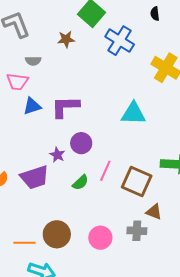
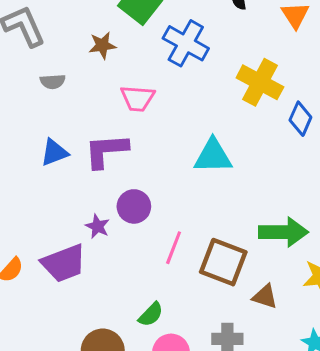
pink trapezoid: (17, 82) -> (138, 98), moved
green semicircle: (80, 182) -> (151, 314), moved
brown triangle: (154, 212) -> (265, 297), moved

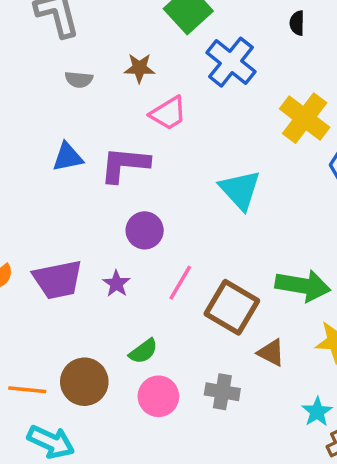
brown star: (102, 45) -> (139, 68), moved
pink trapezoid: (138, 98) -> (168, 113), turned -45
cyan triangle: (213, 156) -> (240, 190), turned 39
purple star: (97, 226) -> (116, 284), moved

